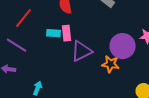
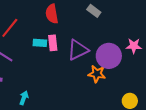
purple triangle: (82, 51) -> (78, 50), moved

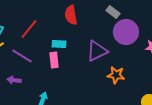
pink rectangle: (53, 43) -> (54, 60), moved
purple circle: (109, 56) -> (126, 32), moved

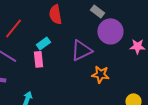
cyan rectangle: (59, 44) -> (43, 43), turned -40

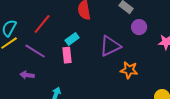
purple circle: (110, 31) -> (139, 27), size x0.6

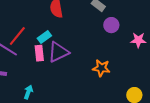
red line: (42, 24) -> (17, 36), moved
purple triangle: (110, 46) -> (58, 52), moved

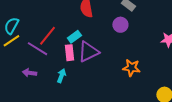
purple circle: (111, 25) -> (120, 25), moved
cyan arrow: (28, 92) -> (61, 76), moved

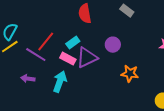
purple circle: (120, 25) -> (113, 45), moved
pink rectangle: (69, 53) -> (68, 59), turned -56
cyan arrow: (61, 76) -> (60, 82), size x1.5

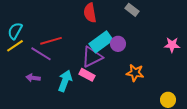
red line: (46, 42) -> (51, 41), turned 35
cyan rectangle: (73, 43) -> (101, 42), moved, size x1.6
pink rectangle: (68, 59) -> (87, 75), moved

